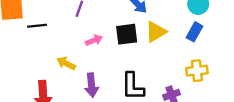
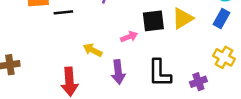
pink arrow: (94, 40) -> (129, 37), moved
yellow cross: (197, 71) -> (224, 57), turned 35

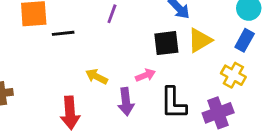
pink arrow: (129, 37) -> (145, 75), moved
yellow cross: (224, 57) -> (233, 75), moved
purple cross: (198, 82) -> (218, 113), size x1.5

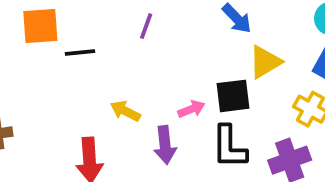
black square: (166, 43) -> (233, 96), moved

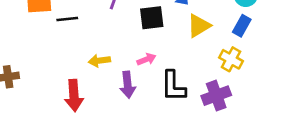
black square: (233, 96) -> (152, 18), moved
yellow arrow: (125, 111) -> (99, 61), turned -35

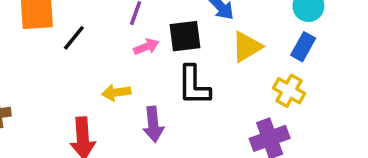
black line: (67, 19) -> (74, 38), turned -45
pink arrow: (146, 59) -> (146, 47), moved
black L-shape: (173, 86) -> (194, 85), moved

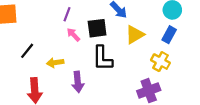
black line: (74, 38) -> (27, 51), moved
pink arrow: (146, 47) -> (73, 35), turned -112

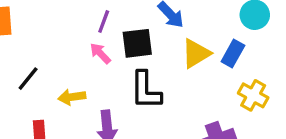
purple line: (67, 14) -> (104, 21), moved
blue rectangle: (169, 35) -> (233, 53), moved
yellow cross: (160, 62) -> (253, 95), moved

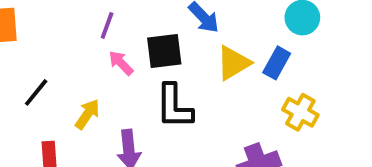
purple line: (104, 21) -> (107, 25), moved
yellow arrow: (72, 97) -> (87, 114), turned 132

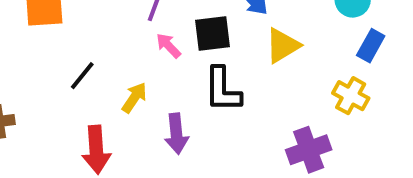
blue rectangle: (277, 63) -> (371, 46), moved

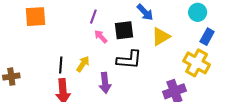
black line: (82, 76) -> (61, 65), moved, turned -35
black L-shape: (222, 90) -> (129, 60), turned -85
yellow cross: (351, 96) -> (197, 63), size x1.4

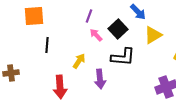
black square: (124, 30) -> (118, 29), turned -36
black line: (61, 65) -> (47, 45), moved

